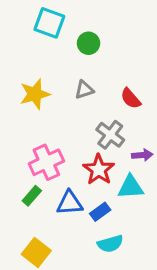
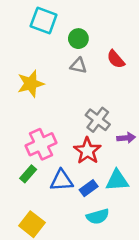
gray triangle: (84, 90) -> (78, 66), moved, turned 30
red semicircle: (131, 98) -> (116, 59), moved
cyan triangle: (131, 187) -> (117, 180), moved

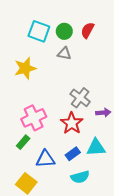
cyan square: (44, 21) -> (39, 31), moved
red semicircle: (116, 59) -> (87, 30), moved, turned 70
blue triangle: (62, 180) -> (45, 159), moved

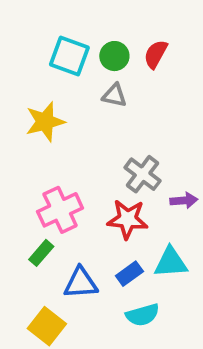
red star: (72, 123) -> (128, 219), turned -30

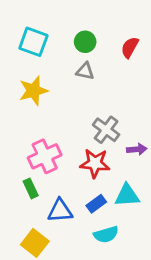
red semicircle: (156, 54) -> (130, 47), moved
cyan square: (69, 56) -> (33, 42), moved
green rectangle: (41, 253) -> (31, 188), turned -66

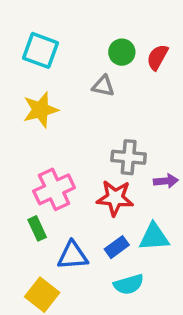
green circle: (85, 42) -> (122, 52), moved
gray cross: (106, 130) -> (129, 157), turned -32

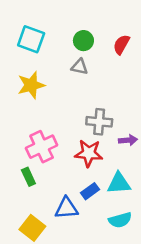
green circle: (122, 52) -> (83, 41), moved
blue triangle: (73, 256) -> (66, 208), moved
cyan semicircle: (129, 284) -> (120, 220), moved

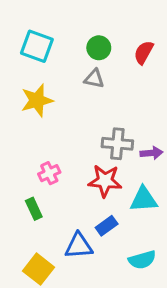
purple arrow: (128, 140) -> (151, 153), moved
pink cross: (42, 147) -> (49, 173), size x0.6
cyan triangle: (119, 183) -> (144, 199), moved

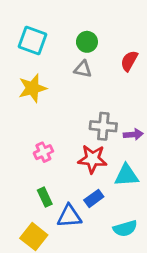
red semicircle: (144, 52) -> (129, 61), moved
green rectangle: (34, 209) -> (45, 197), moved

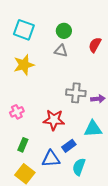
pink cross: (43, 152) -> (17, 112), moved
red star: (92, 159) -> (54, 120), moved
green rectangle: (45, 197) -> (23, 145), moved, turned 48
cyan semicircle: (125, 228) -> (79, 167), moved, turned 126

